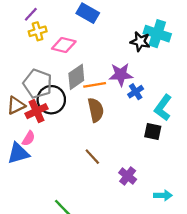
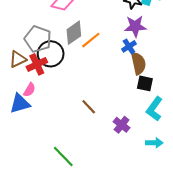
purple star: (121, 75) -> (135, 26), moved
orange line: (95, 85) -> (91, 40), turned -30
cyan L-shape: (163, 108) -> (154, 109), moved
brown semicircle: (96, 110) -> (138, 63), moved

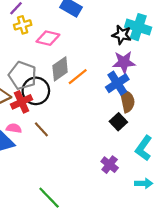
blue cross: (129, 46) -> (117, 83), size x1.5
black square: (145, 83) -> (118, 122), moved, turned 35
pink semicircle: (29, 90) -> (14, 128), turned -112
brown line: (89, 107) -> (41, 129), moved

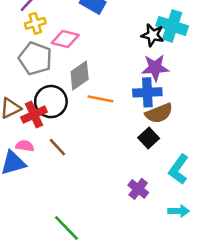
gray pentagon: (23, 75) -> (35, 59), moved
orange line: (78, 77) -> (100, 99), moved, turned 50
blue cross: (117, 83) -> (147, 92), turned 30
brown semicircle: (127, 101) -> (159, 113), turned 80

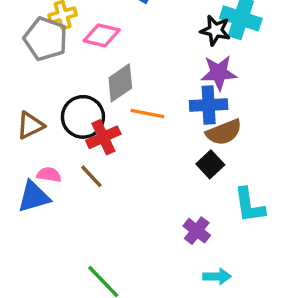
gray pentagon: (35, 59) -> (46, 39), moved
red cross: (34, 115) -> (103, 137), moved
cyan L-shape: (179, 169) -> (249, 205), turned -44
cyan arrow: (179, 211) -> (217, 276), moved

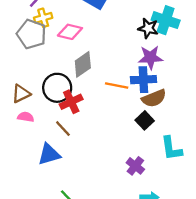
orange line: (147, 113) -> (117, 85), moved
pink semicircle: (49, 175) -> (26, 117), moved
blue triangle: (34, 197) -> (49, 154), moved

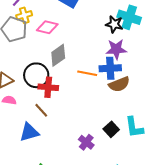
red cross: (71, 102) -> (48, 87), turned 30
black square: (145, 120) -> (111, 129), moved
purple cross: (135, 166) -> (86, 142), moved

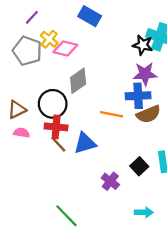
yellow cross: (24, 15) -> (49, 39), moved, turned -35
orange line: (87, 73) -> (112, 114), moved
red cross: (48, 87) -> (56, 127), moved
blue triangle: (29, 132) -> (85, 143), moved

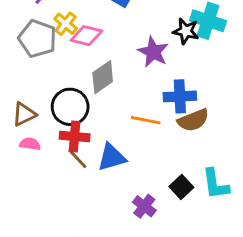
purple star: (145, 74) -> (153, 52), moved, turned 30

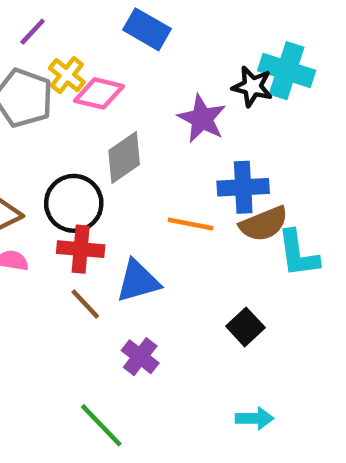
brown line: (78, 159) -> (85, 304), moved
cyan L-shape: (215, 184) -> (298, 254), moved
purple cross: (144, 206) -> (140, 357), moved

